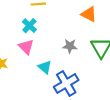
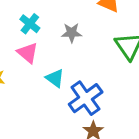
gray star: (70, 46) -> (72, 33), moved

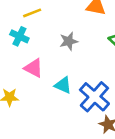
cyan cross: (30, 24) -> (19, 36), moved

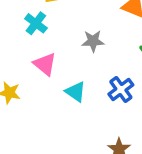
blue cross: (94, 97) -> (121, 89), moved, size x0.7

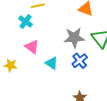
gray star: (93, 41) -> (74, 38), moved, size x1.5

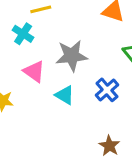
gray star: (74, 38) -> (72, 56), moved

